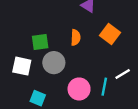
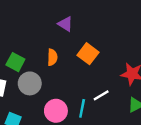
green square: (40, 42) -> (15, 62), turned 36

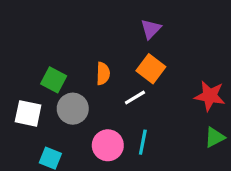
purple triangle: (65, 24) -> (151, 29), moved, turned 42
white line: (101, 95) -> (135, 97), moved

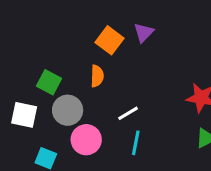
orange square: (151, 69) -> (109, 40), moved
white line: (135, 97) -> (128, 113), moved
pink circle: (108, 145) -> (86, 140), moved

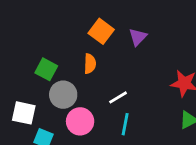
purple triangle: (144, 33) -> (138, 37), moved
white square: (24, 115) -> (24, 113), moved

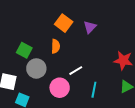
pink circle: (80, 121) -> (60, 88), moved
cyan line: (125, 124) -> (94, 90), moved

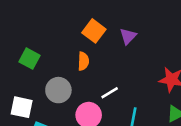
green square: (24, 50) -> (29, 59), moved

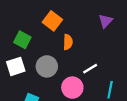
orange square: (94, 31) -> (52, 21), moved
white square: (22, 107) -> (16, 66), moved, turned -30

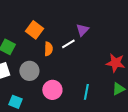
white line: (90, 69) -> (68, 44), moved

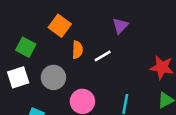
white line: (68, 44) -> (103, 56), moved

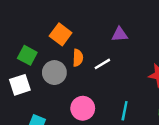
purple triangle: (120, 26) -> (120, 34), turned 42
gray circle: (53, 77) -> (54, 73), moved

